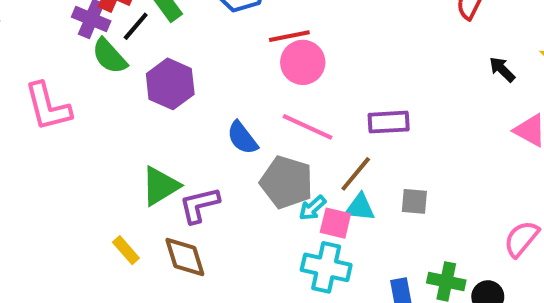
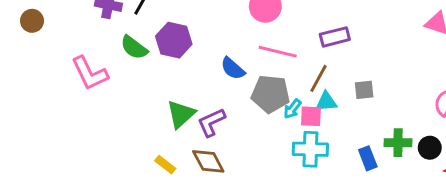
green semicircle: (109, 56) -> (134, 48), moved

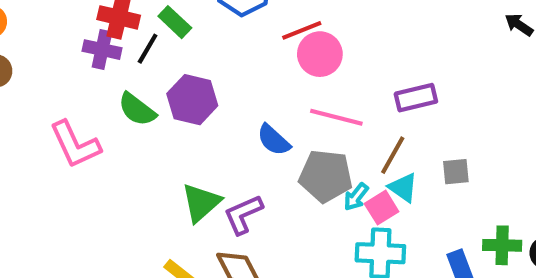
cyan triangle: (326, 102) -> (403, 188), turned 40
pink square: (311, 116) -> (382, 208), turned -35

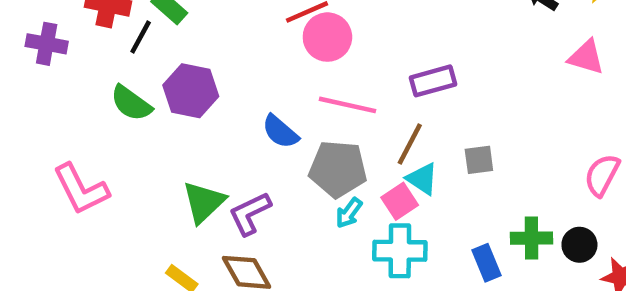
purple cross: (102, 50) -> (47, 44), moved
pink L-shape: (75, 145) -> (81, 189), moved
cyan arrow: (356, 197) -> (349, 213), moved

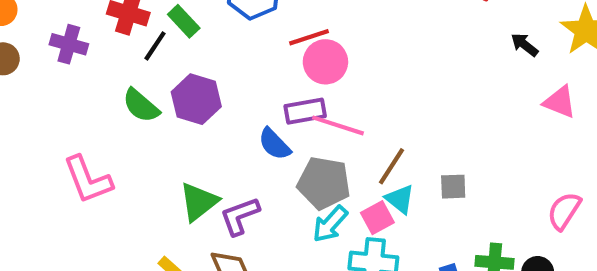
purple rectangle: (433, 81) -> (305, 111), moved
cyan arrow: (349, 213) -> (330, 224), size x1.4

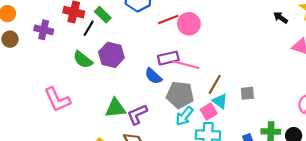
pink circle: (325, 62) -> (189, 24), moved
green triangle: (199, 202) -> (115, 108), turned 35

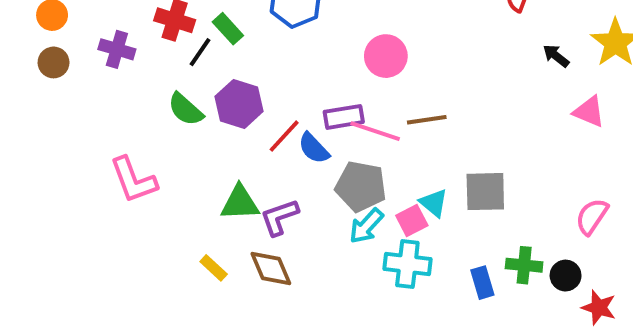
red line: (168, 20) -> (284, 136), moved, turned -30
brown line: (215, 84) -> (427, 120), moved, turned 48
gray square: (247, 93) -> (485, 192), size x1.6

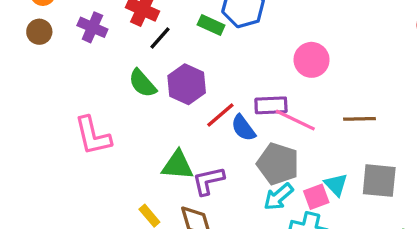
green rectangle: (228, 29) -> (211, 25), moved, turned -30
brown line: (427, 120) -> (359, 119), moved

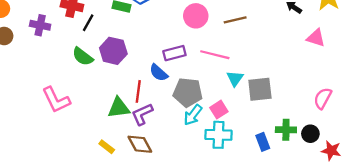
red line: (220, 115) -> (138, 91), moved, turned -30
brown line: (359, 119) -> (235, 20), moved
pink line: (295, 120) -> (215, 55), moved
cyan triangle: (336, 185) -> (235, 78), moved, turned 30

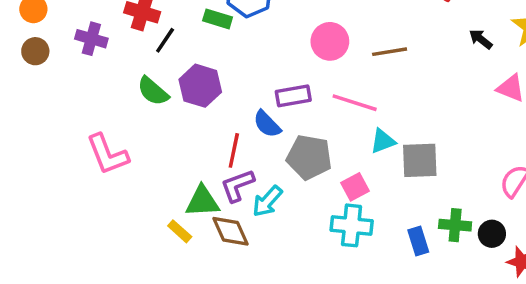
cyan triangle: (235, 78) -> (383, 141), turned 30
green triangle: (119, 108) -> (202, 201), moved
cyan arrow: (193, 115) -> (267, 201), moved

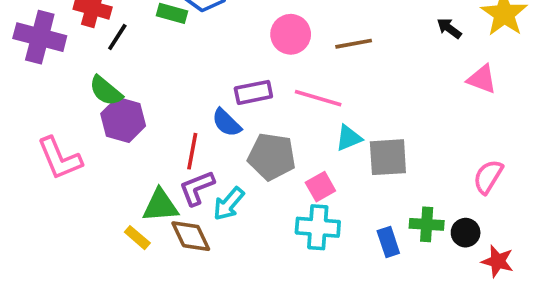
purple cross: (91, 39) -> (40, 37), size x1.5
purple hexagon: (200, 86) -> (123, 120), moved

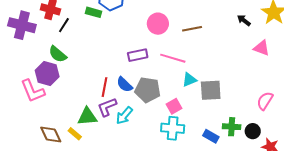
purple hexagon: (123, 120) -> (47, 74), moved
blue semicircle: (227, 123) -> (124, 84), moved
brown diamond: (191, 236) -> (51, 134), moved
blue rectangle: (388, 242) -> (211, 136), turned -42

